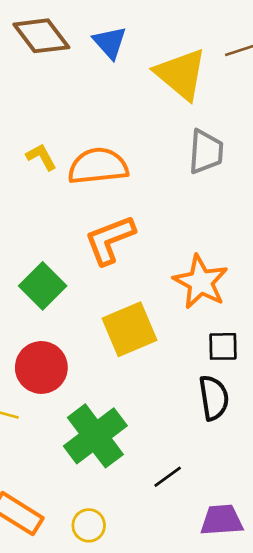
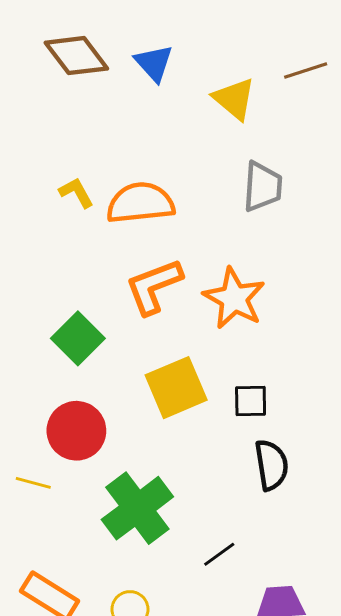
yellow triangle: (181, 74) -> (234, 99), size x0.7
orange star: (201, 282) -> (234, 298), moved
black square: (223, 346) -> (251, 401), moved

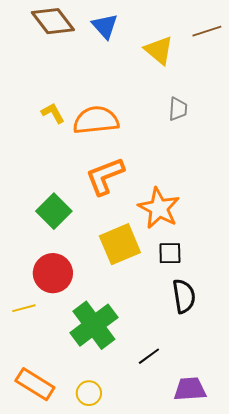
gray trapezoid: (262, 187) -> (178, 109), size x0.7
orange star: (234, 298) -> (159, 208), moved
yellow line: (33, 483) -> (24, 308), turned -30

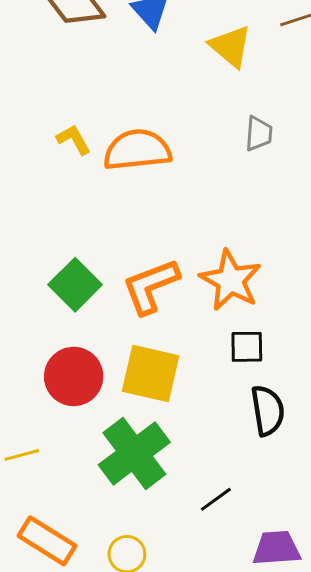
orange L-shape: (105, 176) -> (151, 286), moved
yellow square: (120, 244) -> (151, 374), moved, turned 36
yellow line: (24, 308) -> (22, 455), moved

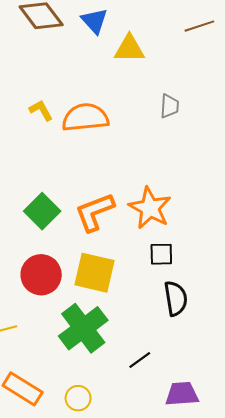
yellow triangle: (231, 46) -> (129, 49), moved, turned -40

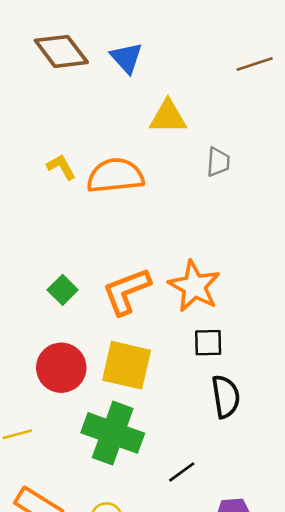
yellow triangle: (129, 49) -> (168, 117), moved
green square: (42, 211) -> (63, 290), size x0.7
green cross: (83, 328) -> (113, 433), turned -33

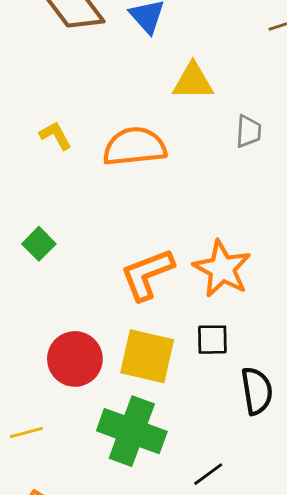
yellow L-shape: (61, 167) -> (56, 135), moved
green square: (63, 290) -> (39, 244), moved
black square: (208, 343) -> (212, 340), moved

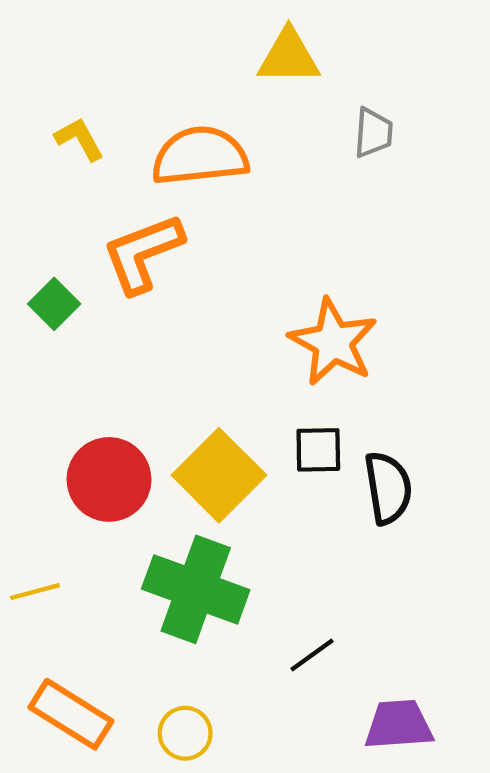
orange L-shape: (147, 274) -> (143, 253), moved
yellow square: (147, 356) -> (219, 475), turned 32
black semicircle: (257, 391) -> (388, 488), moved

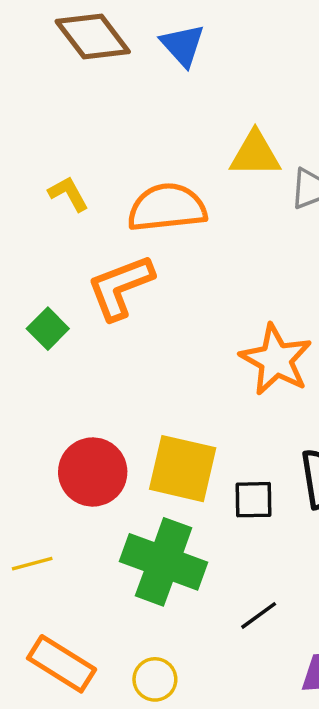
yellow triangle: (289, 57) -> (255, 154), moved
black square: (318, 450) -> (253, 500), moved
yellow square: (219, 475) -> (183, 469), turned -32

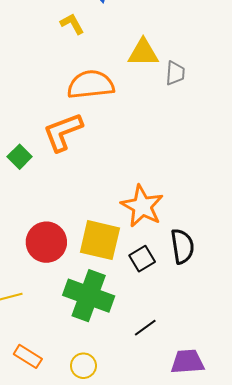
yellow L-shape: (69, 194) -> (72, 24), moved
orange star: (276, 360) -> (142, 206), moved
black square: (253, 500) -> (142, 259), turned -30
orange rectangle: (62, 664) -> (28, 356), size x0.7

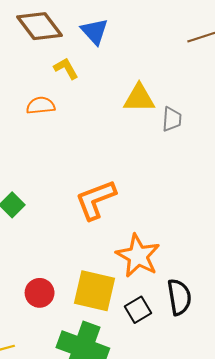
orange semicircle: (91, 85) -> (41, 105), moved, size x0.6
orange L-shape: (63, 132) -> (96, 200), moved
red circle: (46, 242) -> (40, 293), size x0.7

